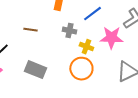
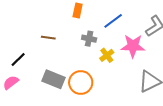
yellow cross: (86, 47) -> (107, 55), turned 32
orange circle: (81, 69) -> (81, 82), moved

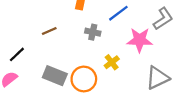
brown line: (48, 38) -> (49, 31), turned -32
yellow cross: (107, 55) -> (112, 62), moved

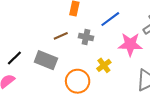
brown line: (49, 31) -> (61, 36), moved
gray rectangle: (55, 76) -> (46, 60), moved

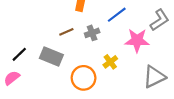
gray cross: (86, 37) -> (92, 33), turned -32

